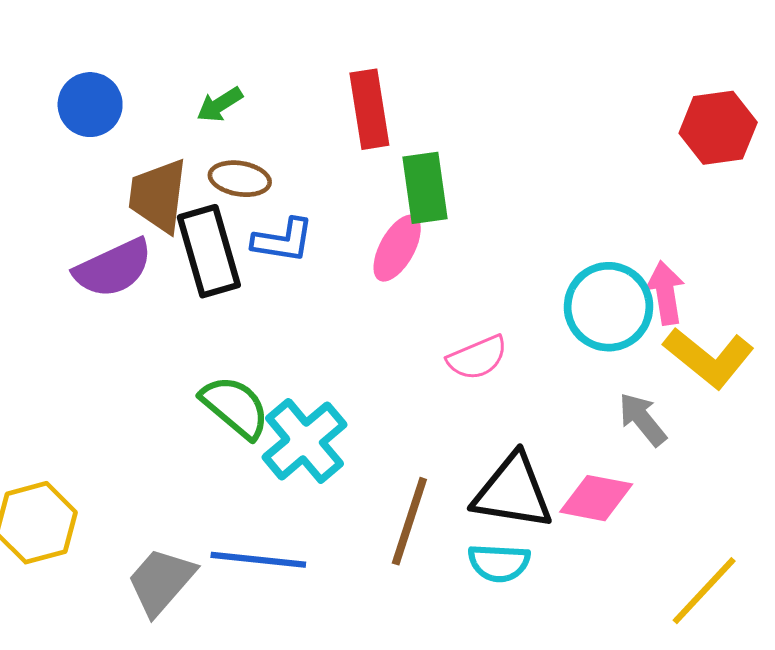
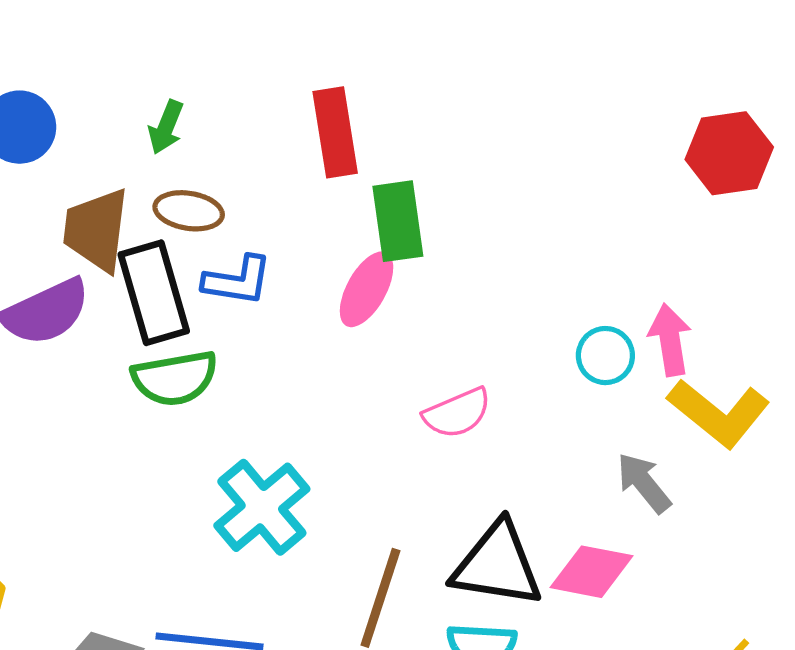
green arrow: (220, 105) -> (166, 127), turned -36
cyan circle: (609, 307) -> (605, 356), size x0.6
green semicircle: (235, 407) -> (175, 378), moved, turned 130

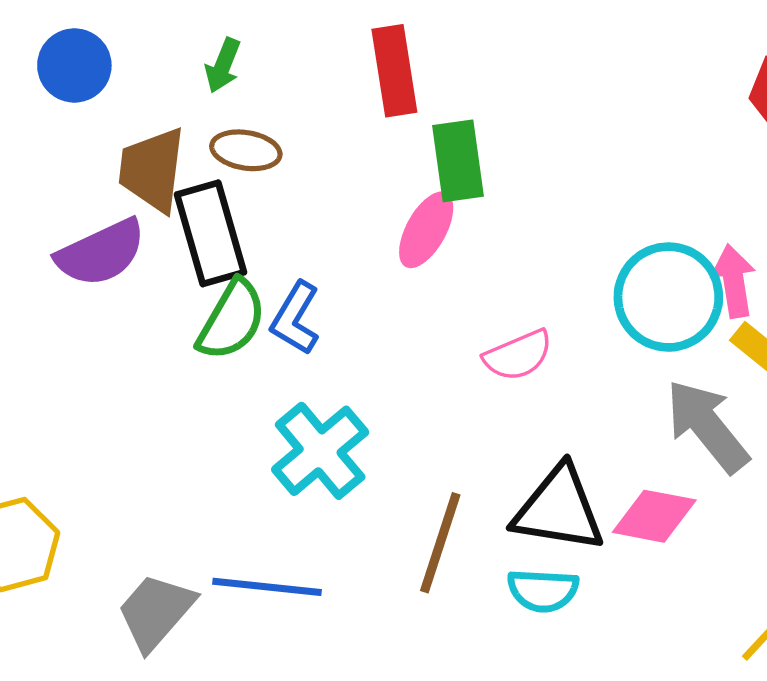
blue L-shape: (237, 281) -> (295, 318), moved, turned 112
cyan circle: (605, 356) -> (668, 297), size x1.8
green semicircle: (175, 378) -> (232, 320), turned -50
gray arrow: (644, 483) -> (707, 426), size x1.5

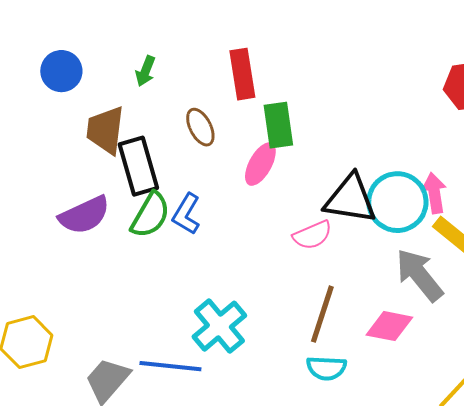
brown ellipse: (246, 150) -> (200, 127), moved, turned 54
purple semicircle: (101, 253) -> (84, 215), moved
cyan cross: (320, 451) -> (219, 326), moved
black triangle: (559, 509) -> (350, 199), moved
brown line: (440, 543) -> (322, 314), moved

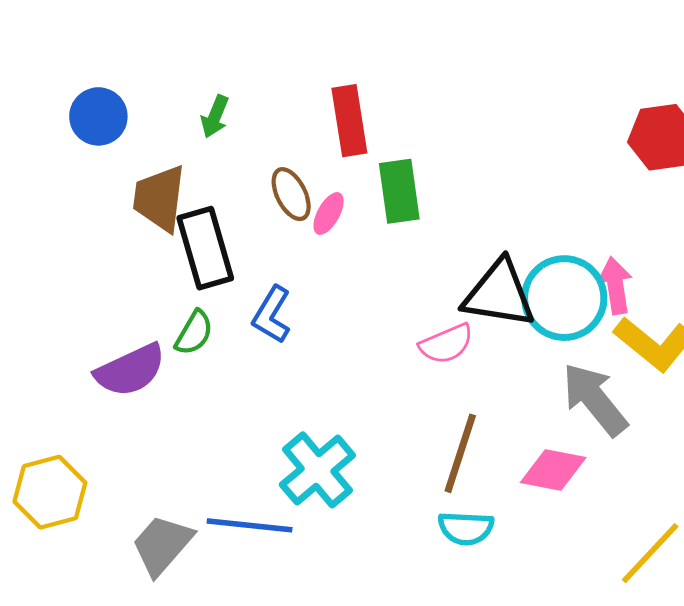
pink ellipse: (260, 164) -> (329, 213), moved, size x0.7
purple semicircle: (84, 215) -> (130, 370), moved
green semicircle: (150, 215) -> (194, 333), moved, size x0.7

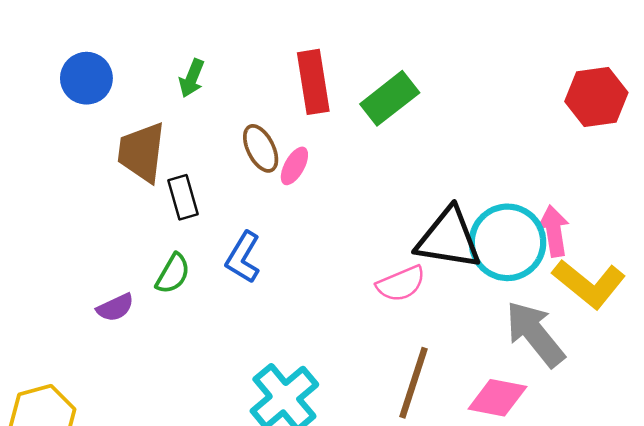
green rectangle: (399, 191) -> (390, 98), moved, turned 60
black rectangle: (205, 248) -> (183, 197), size x0.6
purple semicircle: (130, 370) -> (115, 308), size x0.6

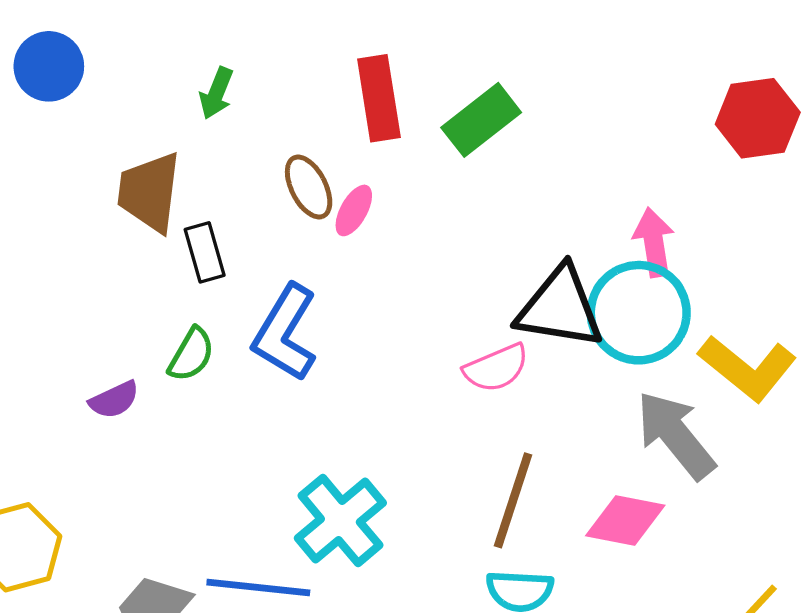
blue circle: (86, 78) -> (49, 66), moved
pink arrow: (554, 231) -> (654, 242), moved
blue L-shape: (243, 257) -> (285, 333), size x1.4

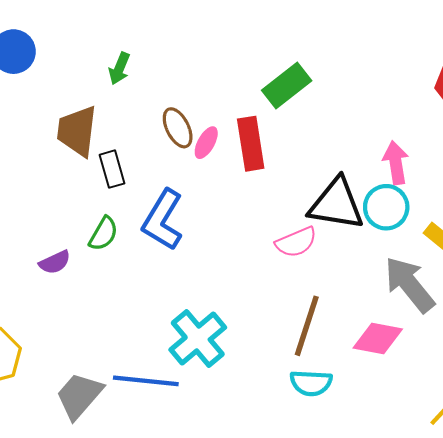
red rectangle: (379, 98) -> (251, 144), moved
cyan circle: (639, 313) -> (386, 207), size x0.7

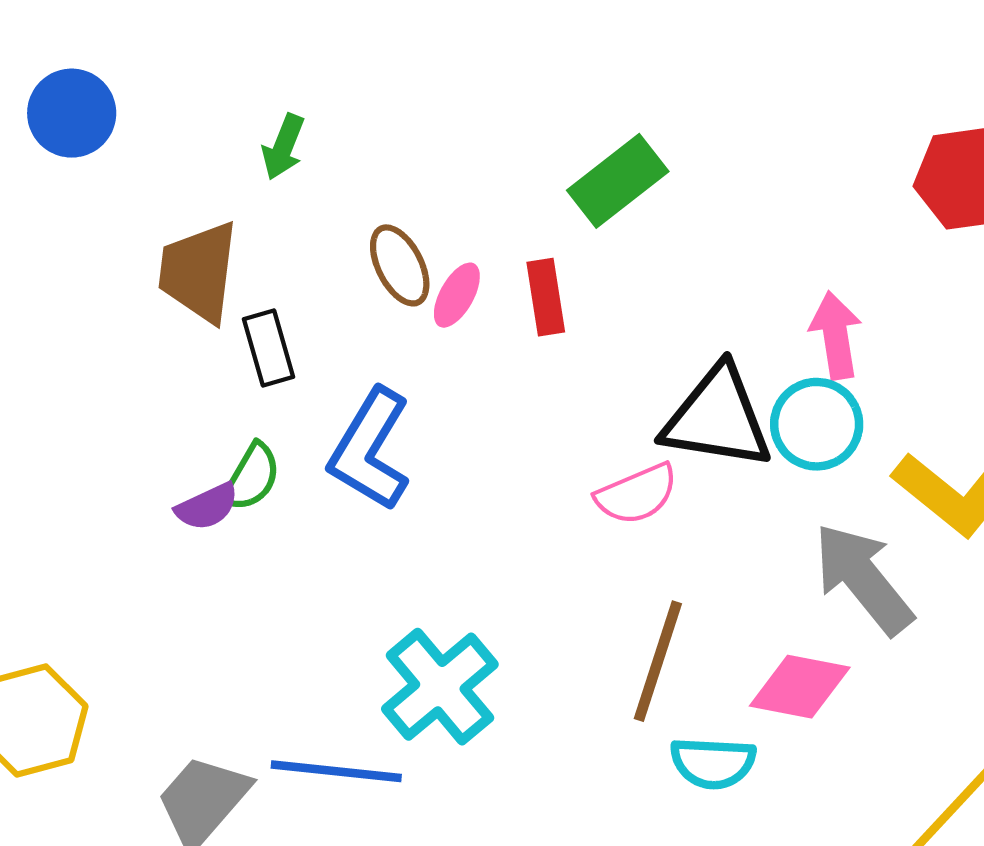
red rectangle: (251, 144) -> (546, 297), size x0.7
purple semicircle: (55, 262) -> (207, 507), moved
cyan semicircle: (311, 383) -> (713, 763), moved

